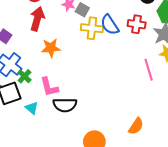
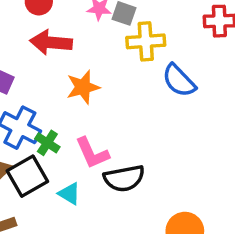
red arrow: (37, 19) -> (51, 42), turned -90
blue semicircle: (110, 25) -> (179, 81), moved

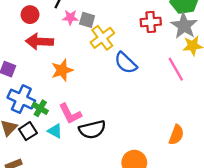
yellow cross: (146, 41) -> (102, 38), turned -30
black square: (27, 176) -> (28, 131), size x0.7
cyan triangle: (69, 194) -> (55, 131), moved

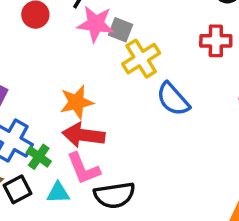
pink star: (70, 17) -> (96, 24), size x1.5
red arrow: (39, 41) -> (83, 135), moved
cyan triangle: (55, 131) -> (58, 193), turned -35

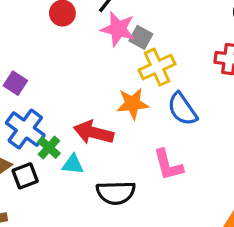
orange star: (77, 102) -> (133, 104), moved
pink L-shape: (83, 169) -> (168, 165), moved
cyan triangle: (58, 193) -> (73, 164), moved

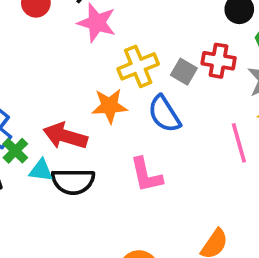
gray square: (141, 37) -> (184, 72), moved
black semicircle: (116, 193) -> (73, 181), moved

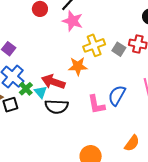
blue semicircle: (164, 114) -> (117, 95), moved, turned 60
cyan triangle: (41, 170) -> (41, 92), moved, turned 40

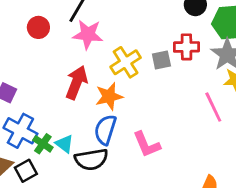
gray square: (119, 49) -> (161, 60), turned -32
red arrow: (53, 82) -> (76, 83), moved, turned 105
blue semicircle: (117, 95) -> (105, 130), moved

